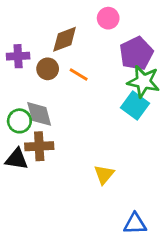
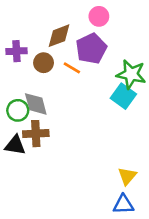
purple pentagon: (136, 53) -> (91, 49), moved
yellow triangle: (104, 174) -> (127, 176), moved

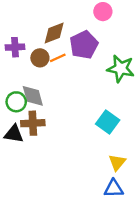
pink circle: (99, 16) -> (103, 12), moved
orange line: (72, 68) -> (58, 58), moved, turned -56
cyan square: (123, 96) -> (108, 122), moved

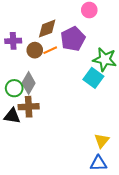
gray diamond: (33, 96) -> (29, 83), turned 45
cyan square: (108, 122) -> (93, 78), moved

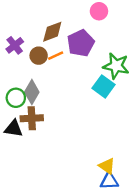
purple cross: (13, 41) -> (15, 45), turned -35
yellow triangle: (102, 141) -> (107, 166), moved, turned -35

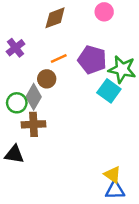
brown diamond: (52, 32) -> (55, 18), moved
purple pentagon: (81, 43) -> (92, 60), moved, turned -30
brown circle: (39, 56) -> (47, 79), moved
black triangle: (14, 129) -> (14, 154), moved

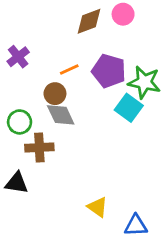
brown diamond: (55, 18) -> (89, 21), moved
gray diamond: (34, 97) -> (61, 115), moved, turned -55
yellow triangle: (113, 175) -> (98, 207), moved

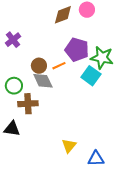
orange line: (69, 69) -> (59, 66), moved
yellow triangle: (98, 207) -> (69, 146), turned 35

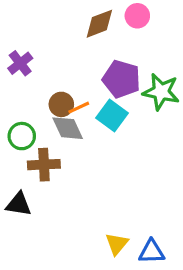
orange line: (59, 66) -> (79, 108), moved
cyan square: (91, 76) -> (112, 115), moved
yellow triangle: (69, 146) -> (117, 244), moved

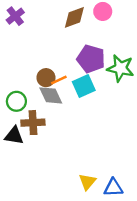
purple cross: (20, 63) -> (15, 16), moved
cyan square: (112, 115) -> (84, 86), turned 30
black triangle: (19, 204) -> (14, 136), moved

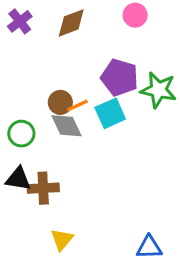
brown diamond: (74, 17) -> (71, 23), moved
brown cross: (33, 123) -> (43, 188), moved
yellow triangle: (87, 182) -> (62, 240), moved

